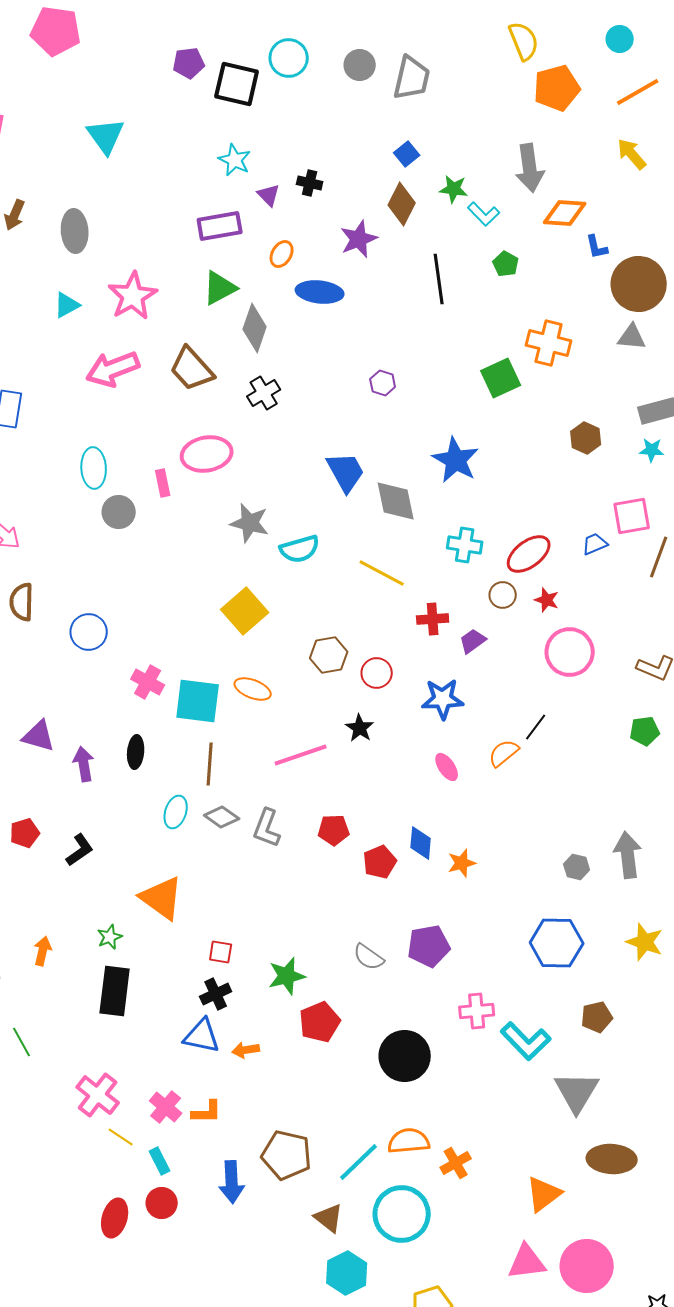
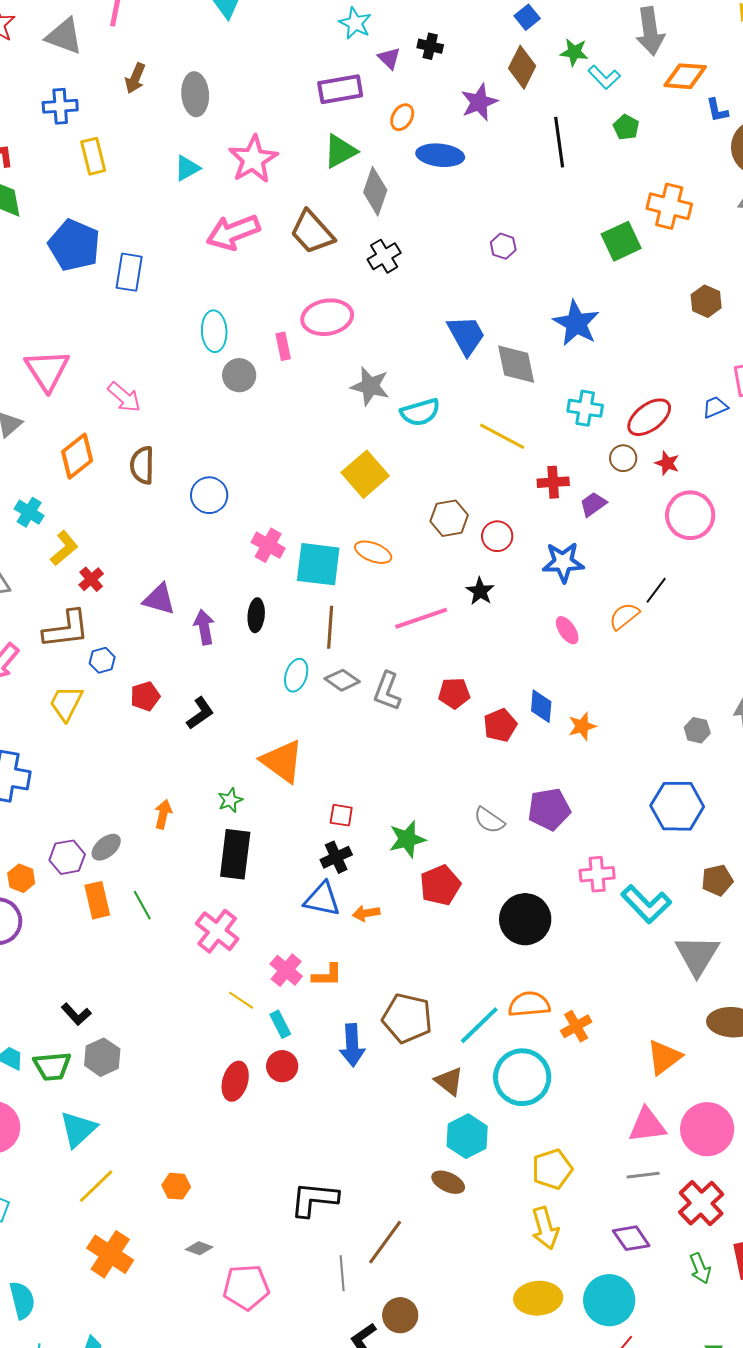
pink cross: (98, 1095) -> (217, 931), moved

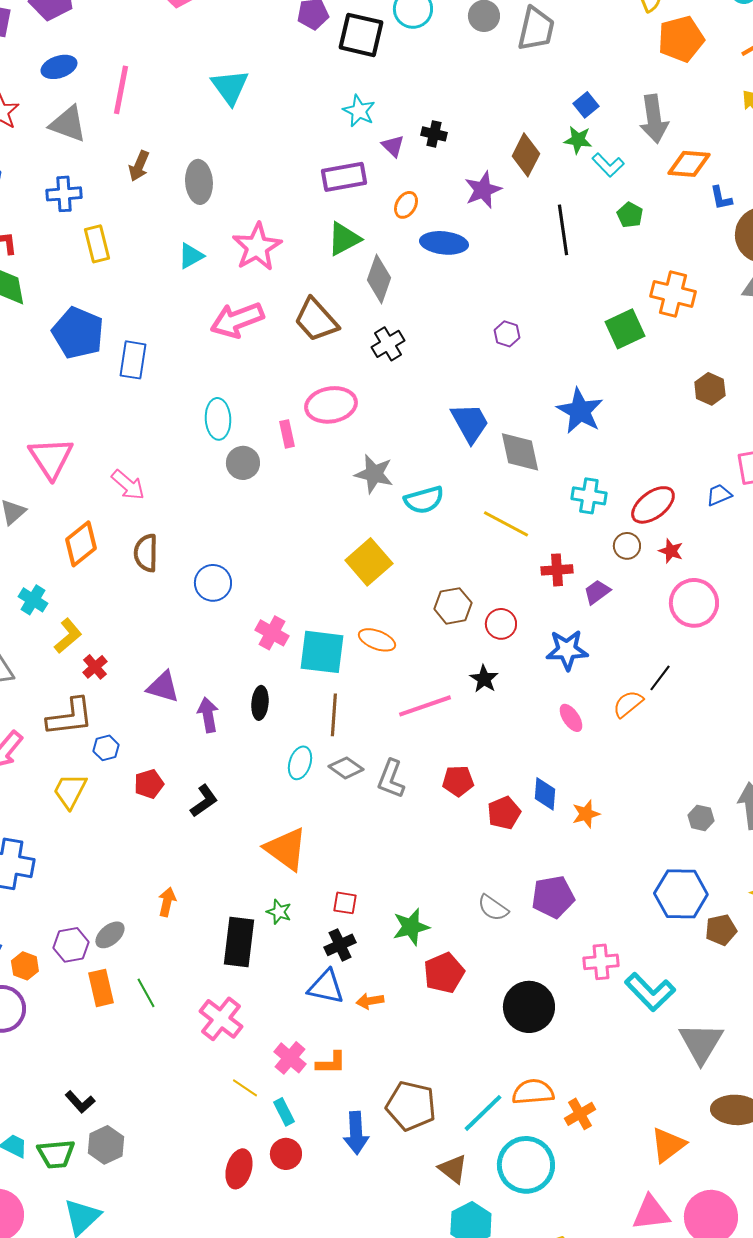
blue square: (527, 17) -> (586, 105), moved
green star: (230, 800) -> (279, 912), moved, turned -30
brown pentagon: (717, 880) -> (721, 930), moved

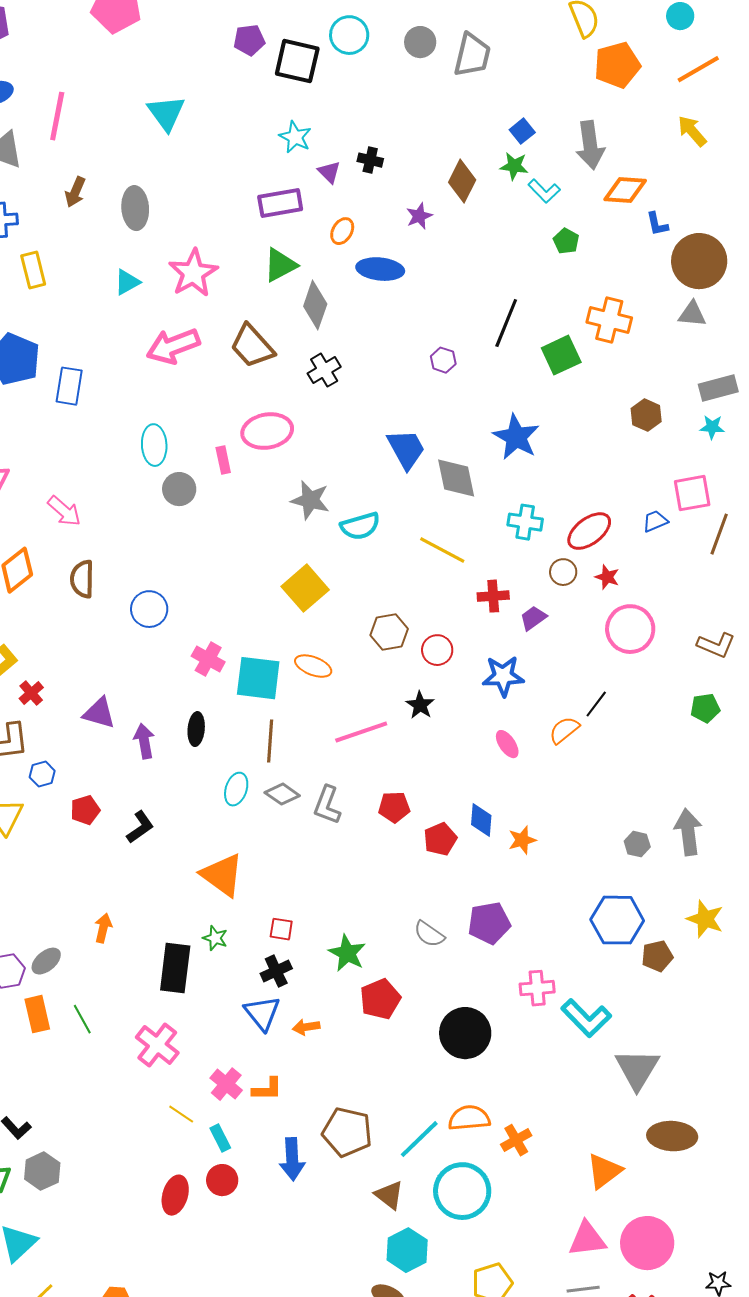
purple star: (483, 190) -> (419, 216), size x0.7
black line: (563, 230) -> (506, 323), moved, turned 30
green star: (411, 927) -> (347, 953), turned -30
blue triangle: (326, 987) -> (262, 1013), turned 39

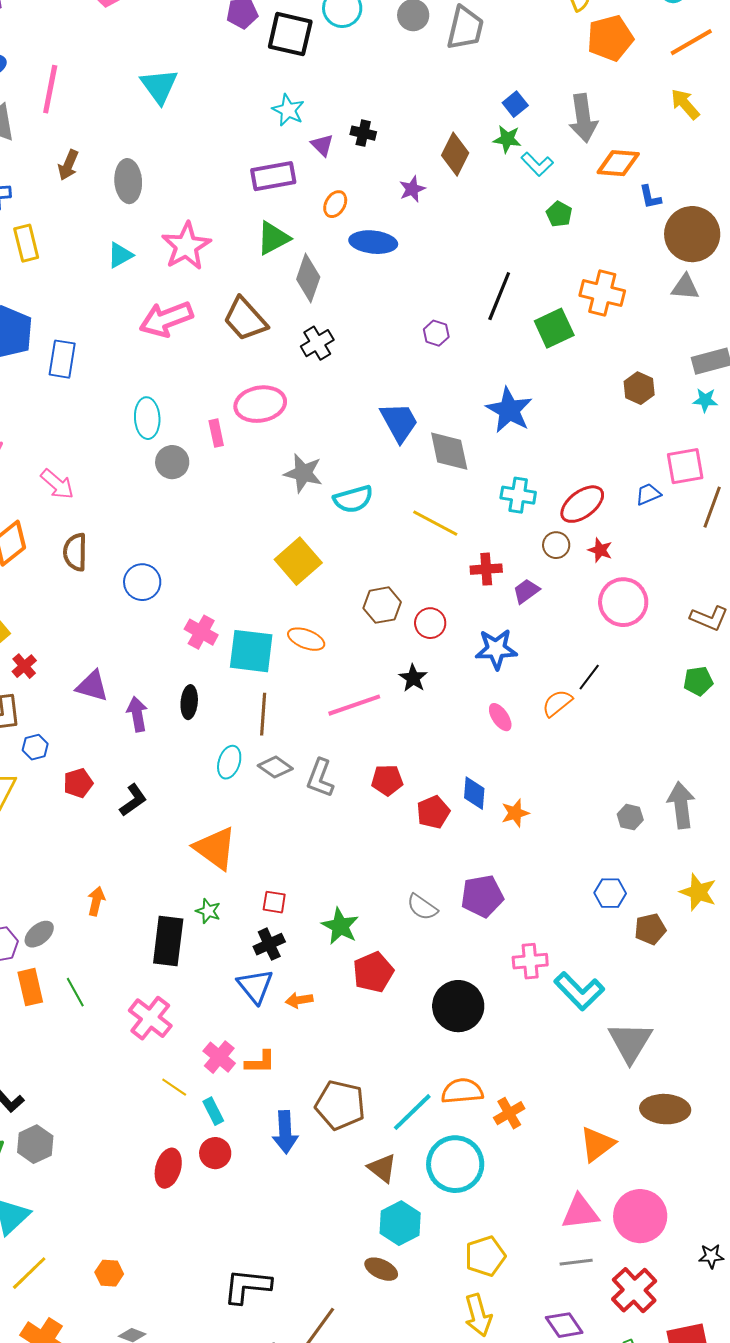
blue hexagon: (617, 920) -> (610, 893), size x0.6

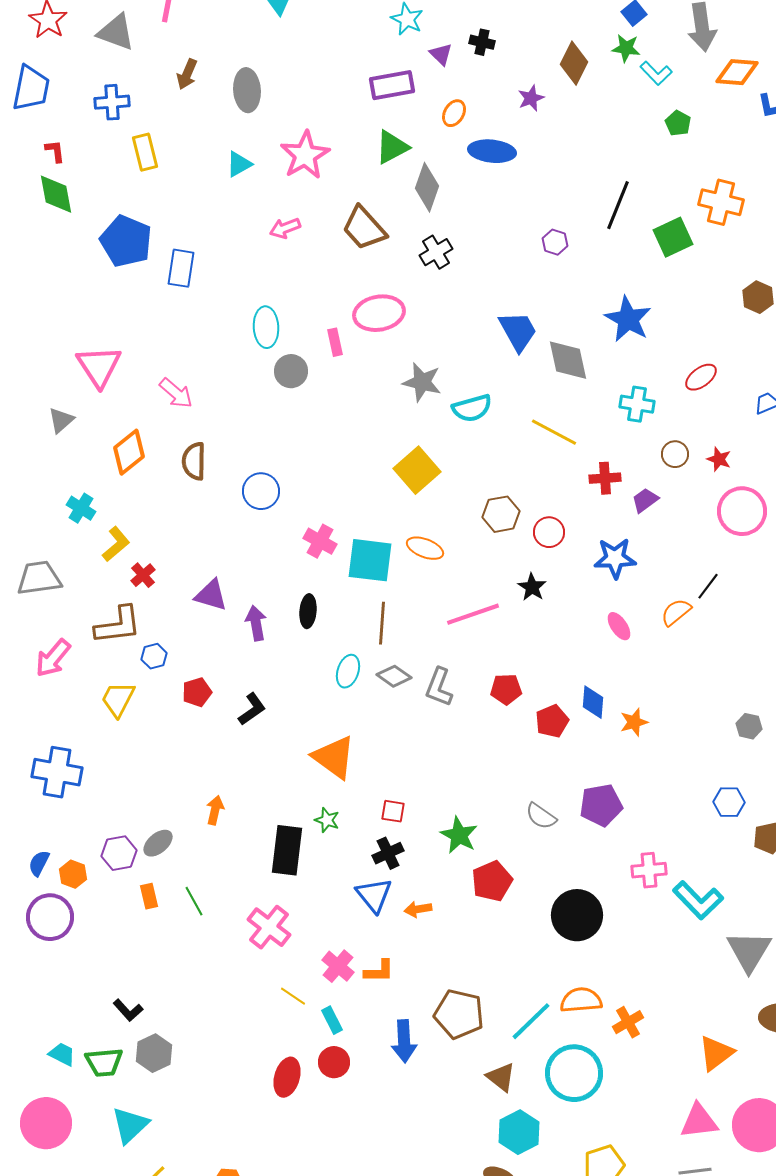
pink arrow: (166, 319) -> (285, 228), size x0.6
red ellipse: (582, 504) -> (701, 377), moved, size x0.7
orange rectangle: (30, 987) -> (149, 896), size x0.7

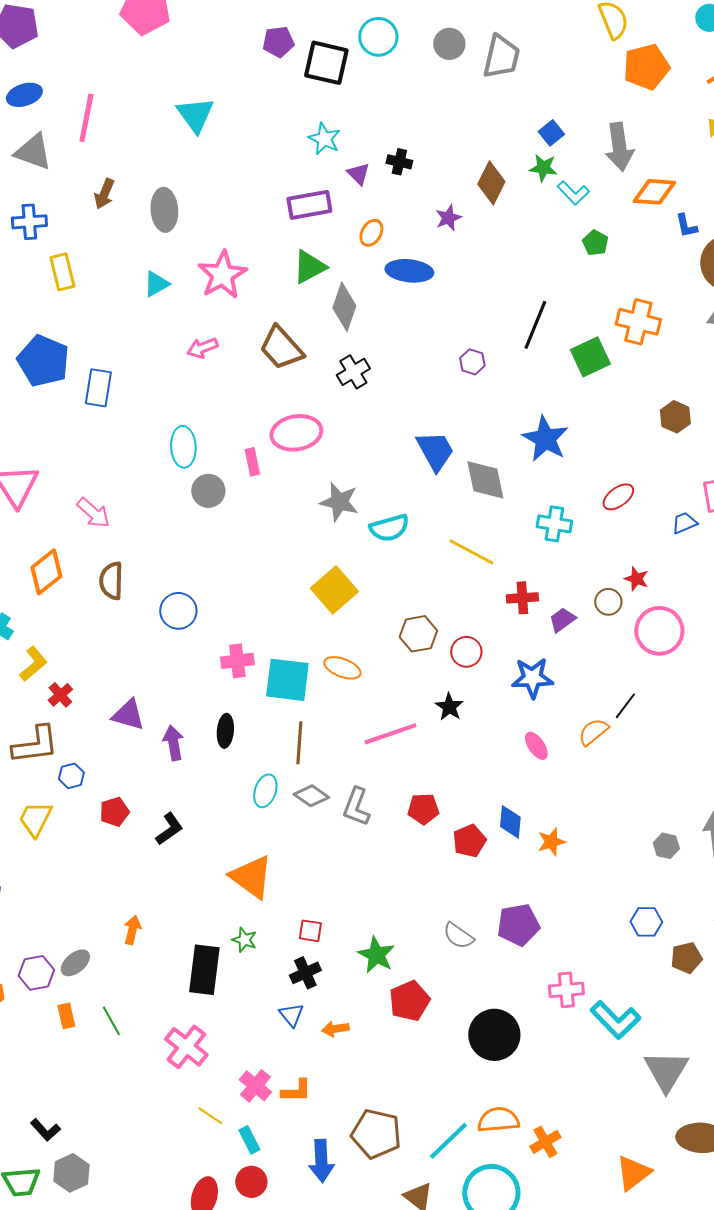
brown circle: (675, 454) -> (608, 602), moved
pink cross: (320, 541) -> (237, 661), turned -36
blue triangle: (374, 895) -> (291, 1015), size x0.7

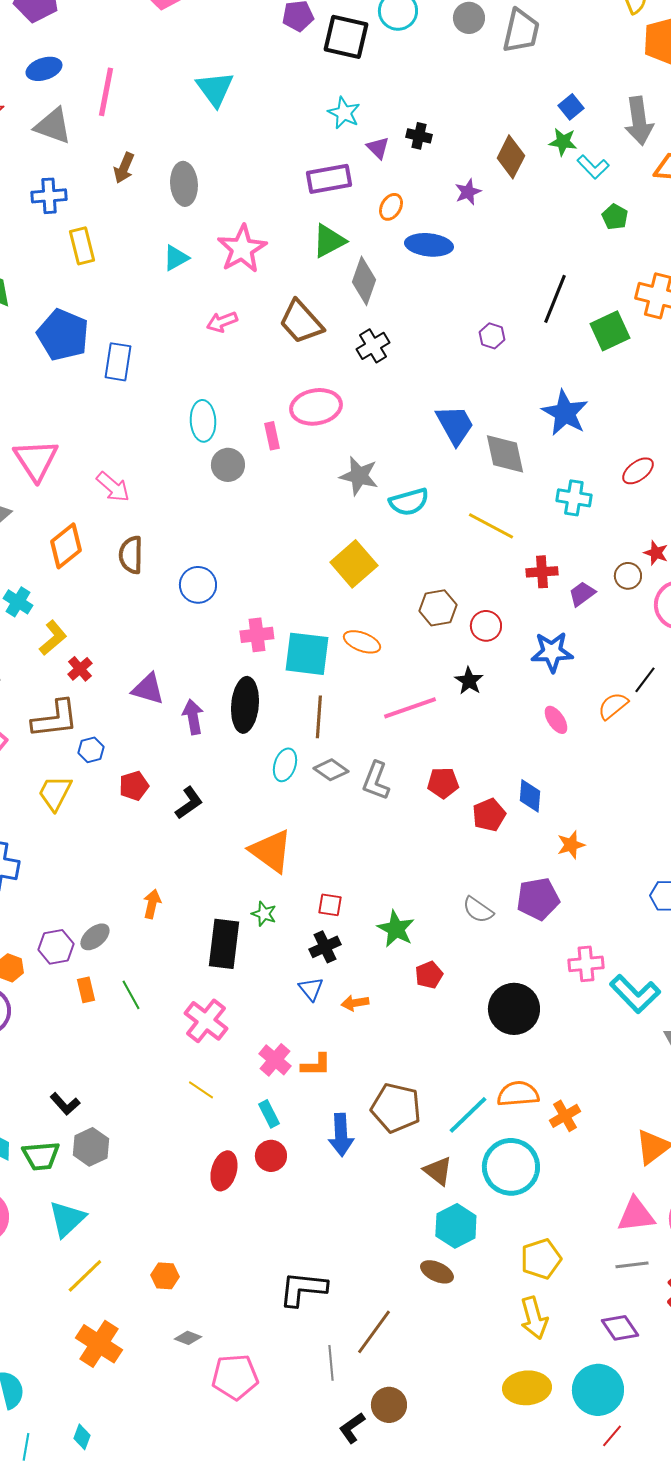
black ellipse: (225, 731) -> (245, 705), size x1.6
orange star: (551, 842) -> (571, 845), moved
red pentagon: (409, 1001) -> (429, 975), size x0.7
yellow line: (210, 1116) -> (201, 1090), moved

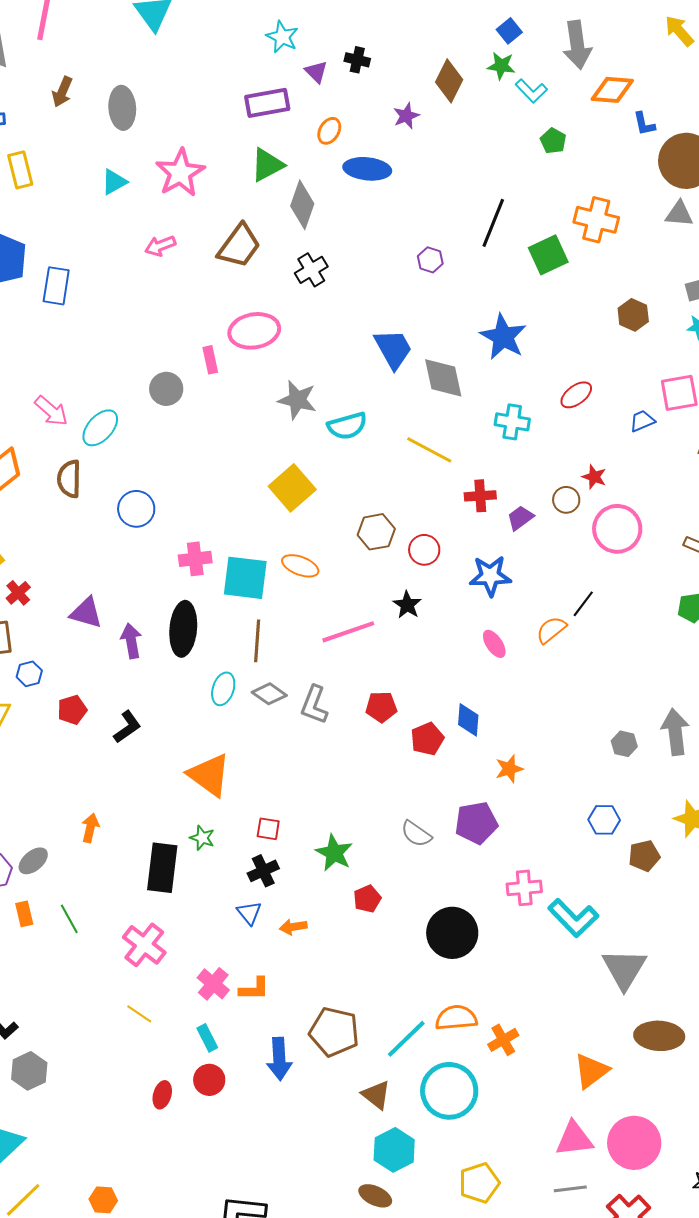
brown trapezoid: (301, 322) -> (239, 246), turned -102
cyan ellipse: (203, 421) -> (100, 428), moved, turned 45
red ellipse: (224, 1171) -> (162, 1095), size x0.7

